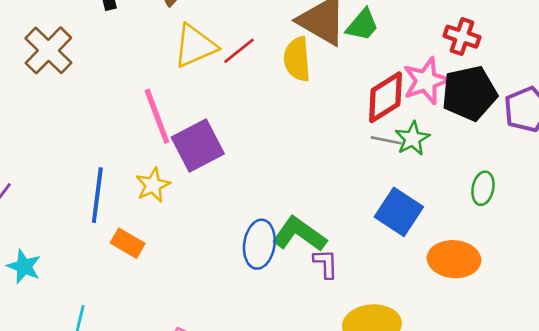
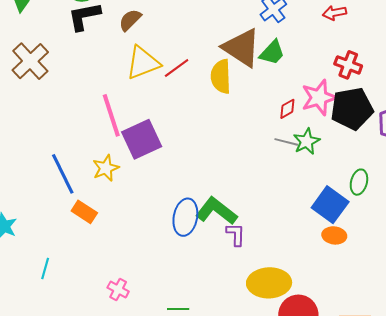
red diamond: (386, 97) -> (287, 109), size x0.5
blue line: (97, 195) -> (63, 174), turned -36
blue square: (399, 212) -> (330, 205), moved
orange ellipse: (454, 259) -> (334, 235), size x0.6

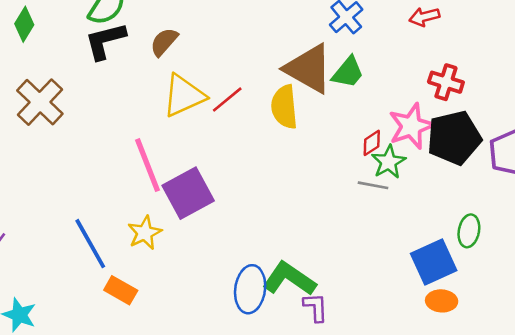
green star: (307, 141) -> (389, 162), moved
blue square: (330, 205) -> (434, 262), turned 33

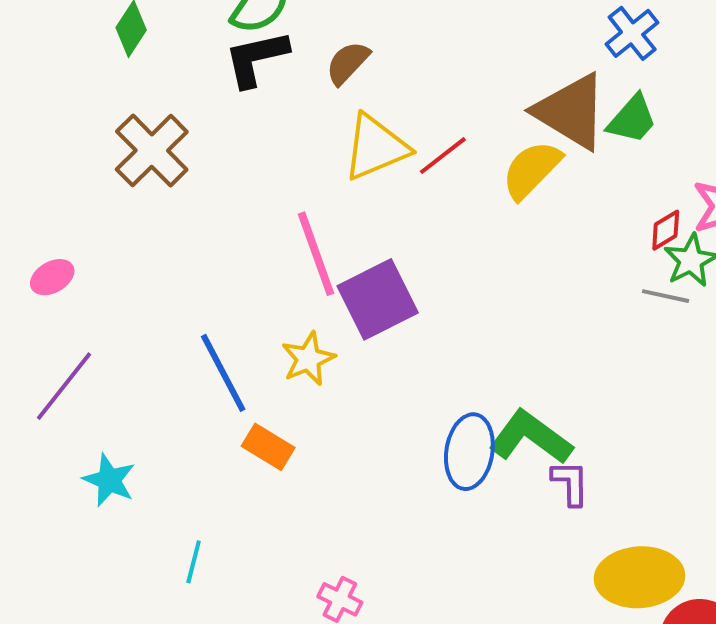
yellow semicircle: (284, 107) -> (531, 170), turned 48

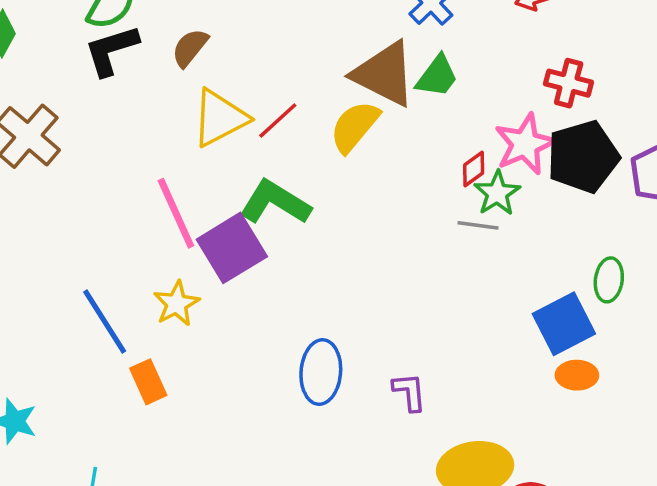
green L-shape: (531, 437) -> (275, 202), moved
orange rectangle: (268, 447) -> (148, 382), turned 39

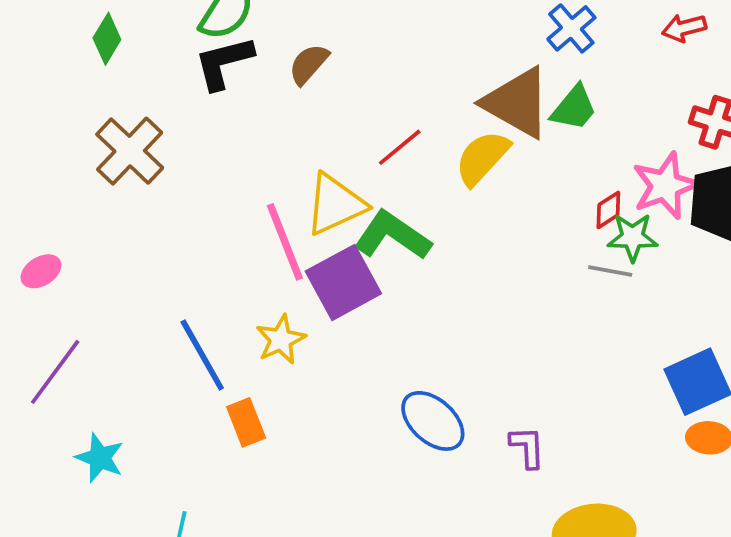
yellow triangle: (220, 118) -> (335, 204), moved
green star: (497, 193) -> (633, 237), turned 30
blue ellipse: (321, 372) -> (433, 421), turned -56

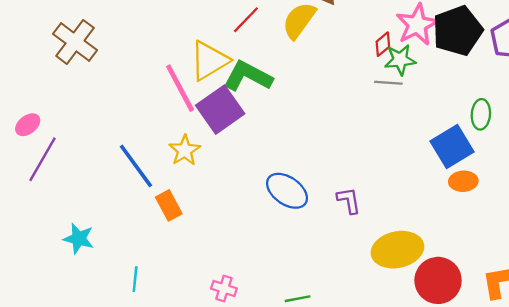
purple line: (55, 372) -> (43, 159), moved

